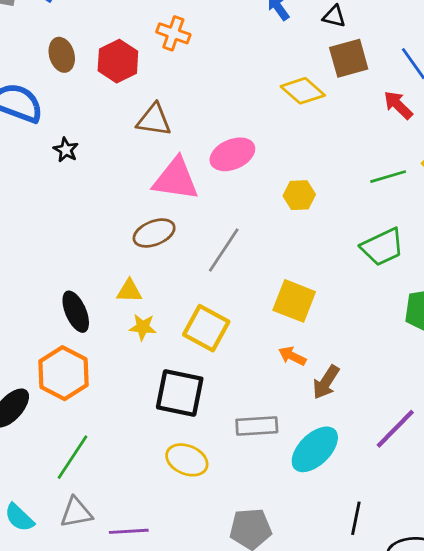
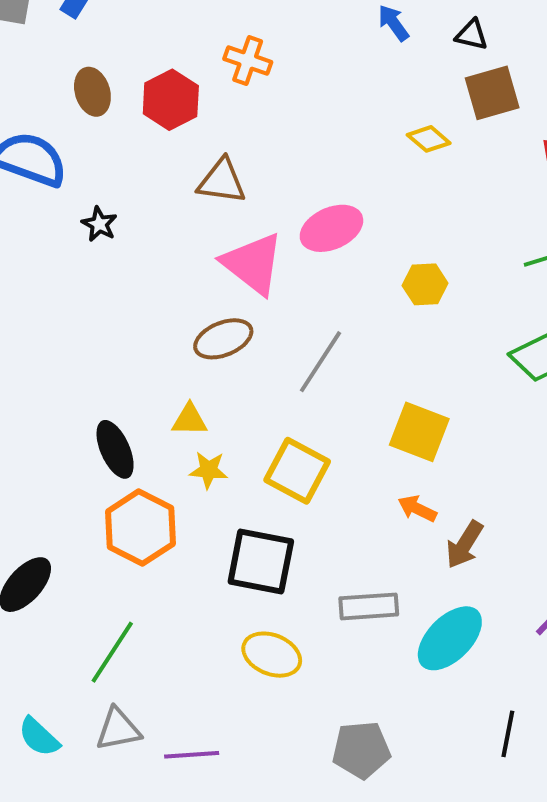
yellow diamond: (303, 91) -> (429, 139), size x0.7
pink triangle: (176, 179) -> (253, 264), turned 30
orange hexagon: (63, 373) -> (140, 528), moved

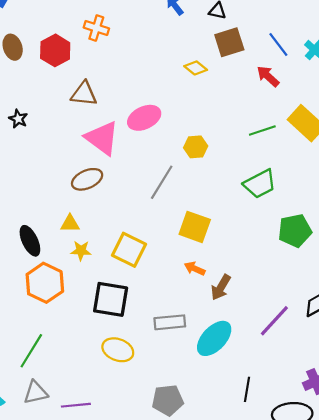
gray line: (321, 362) -> (162, 182), moved

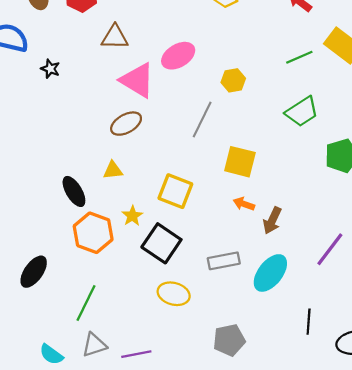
yellow star: (81, 251) -> (132, 216), moved, turned -30
black square: (111, 299) -> (161, 243), turned 30

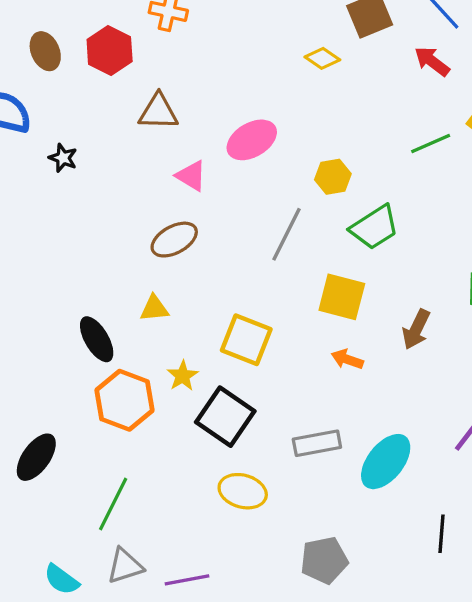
pink triangle: (137, 80) -> (191, 176), size x0.6
green trapezoid: (302, 112) -> (375, 227), moved
brown arrow: (272, 220) -> (416, 329), moved

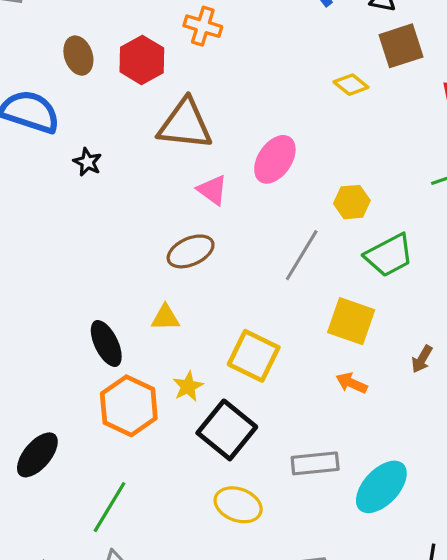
brown triangle: (158, 112) -> (185, 124), size x1.4
pink ellipse: (252, 140) -> (275, 159), turned -30
brown arrow: (416, 329) -> (422, 359), size x0.7

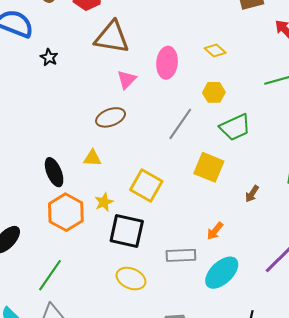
yellow diamond: (351, 85) -> (215, 50), moved
pink ellipse: (275, 159) -> (167, 63), turned -32
pink triangle: (212, 190) -> (127, 80), turned 35
orange arrow: (352, 383) -> (215, 231), moved, turned -78
black square: (227, 430) -> (127, 231), turned -30

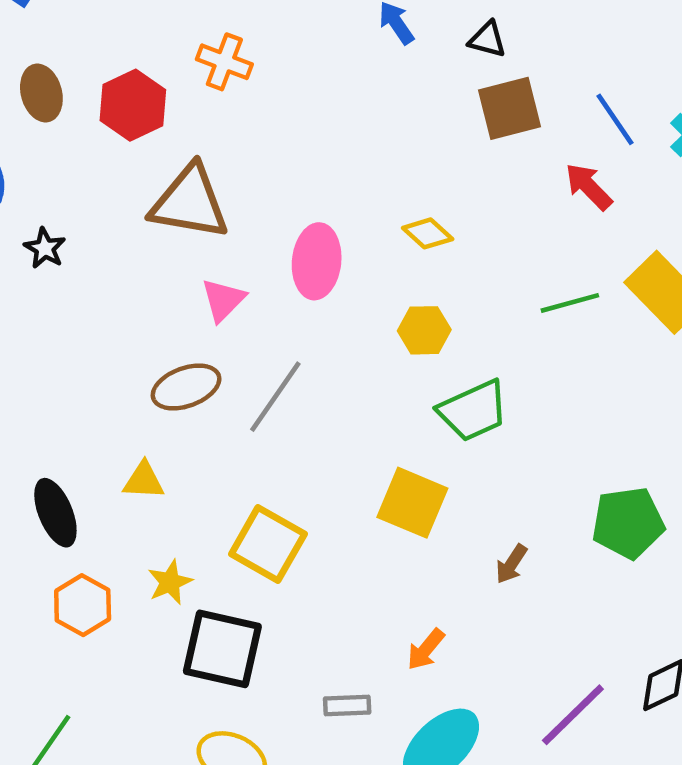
gray line: (180, 124) -> (275, 397), moved
orange hexagon: (66, 212) -> (83, 605), size x0.7
gray rectangle: (181, 255) -> (347, 705), size x0.7

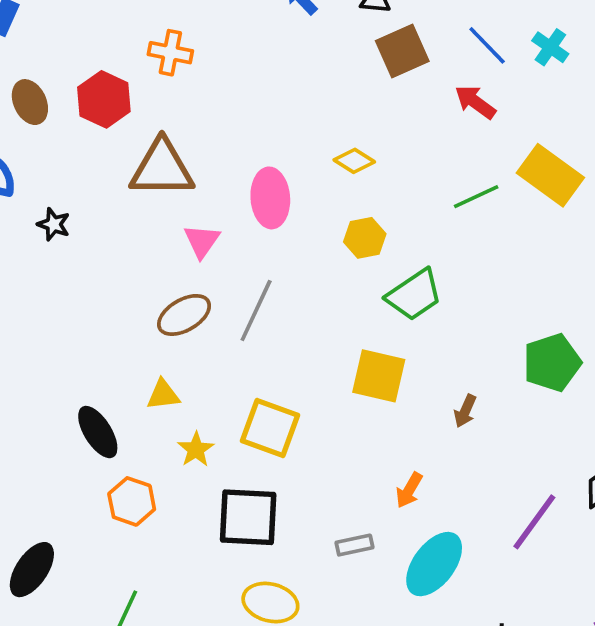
yellow star: (170, 582) -> (196, 449), moved

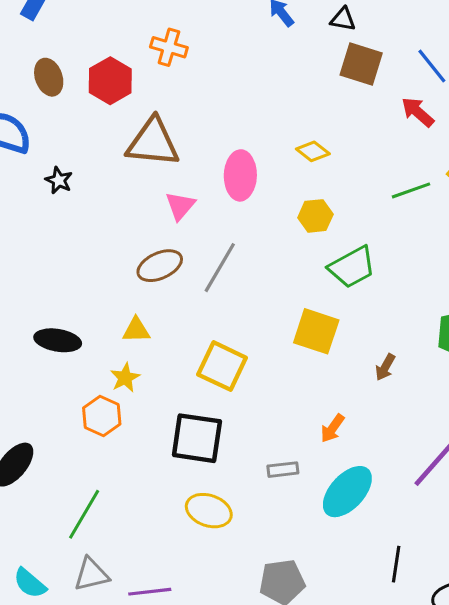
brown square: (402, 51) -> (361, 64), turned 36
black ellipse: (98, 432) -> (58, 340), moved, turned -54
yellow star: (196, 449) -> (125, 378), moved

